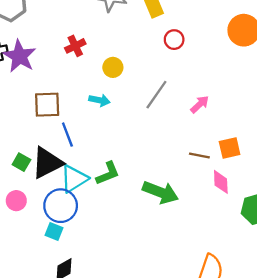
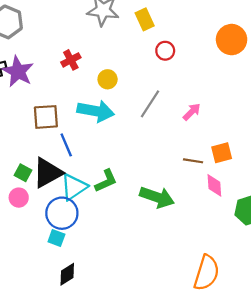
cyan arrow: (99, 100) -> (96, 111), size x1.8
pink circle: (16, 201) -> (19, 198), moved

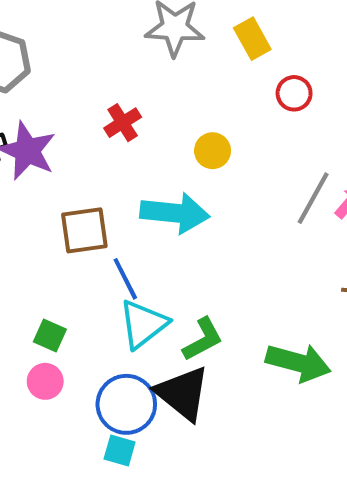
yellow circle: (108, 79) -> (213, 151), moved
gray line: (150, 104) -> (313, 198), moved
black triangle: (48, 173) -> (183, 393), moved, turned -48
cyan triangle: (74, 187) -> (143, 324), moved

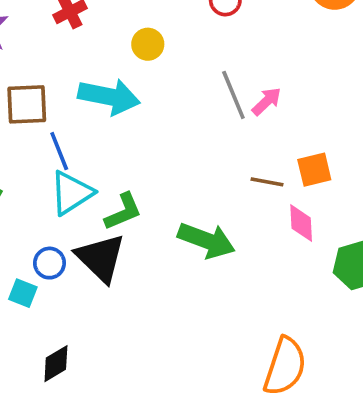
gray line: (313, 198) -> (233, 95), turned -57
blue circle: (126, 404) -> (50, 263), size x0.6
cyan square: (120, 450) -> (23, 293), moved

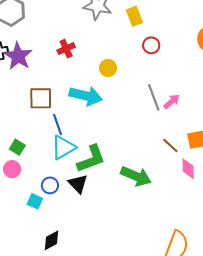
brown line: (267, 182) -> (170, 145), turned 30
green L-shape: (123, 212) -> (91, 159), size x1.4
black triangle: (101, 258) -> (78, 184), size x0.7

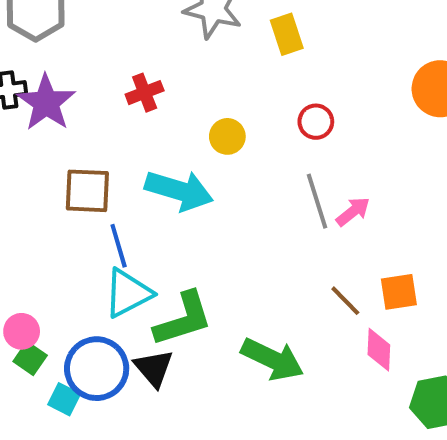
red circle: (151, 45) -> (316, 122), moved
green square: (17, 147) -> (30, 358), moved
blue circle: (50, 185) -> (97, 369), size x1.8

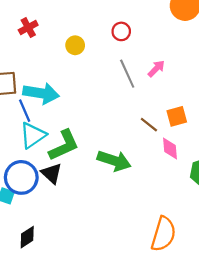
cyan arrow: (179, 190) -> (41, 93), moved
pink arrow: (353, 212) -> (156, 69), moved

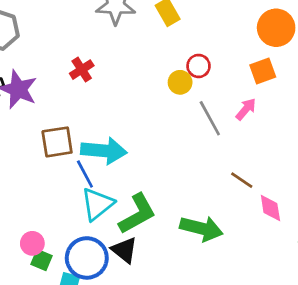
yellow circle: (75, 45) -> (180, 82), moved
orange square: (177, 116) -> (263, 71), moved

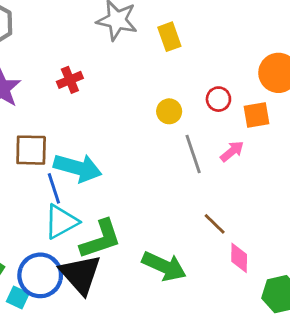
red circle: (199, 66) -> (218, 99), moved
black triangle: (124, 250) -> (80, 274), size x1.5

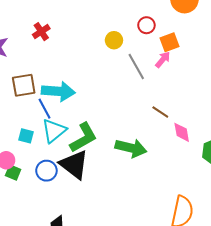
orange square: (257, 115) -> (169, 42), moved
blue circle: (40, 275) -> (46, 171), size x0.7
cyan square: (18, 297) -> (26, 136), moved

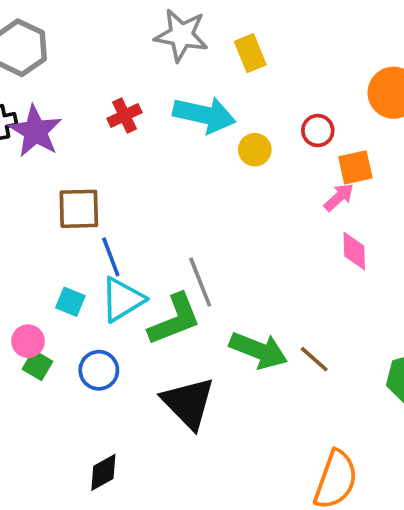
gray line: (136, 67) -> (200, 282), moved
cyan arrow: (58, 91) -> (204, 115), moved
brown line: (160, 112) -> (314, 359), moved
pink diamond: (182, 132) -> (354, 251), moved
black triangle: (74, 165) -> (188, 403), moved

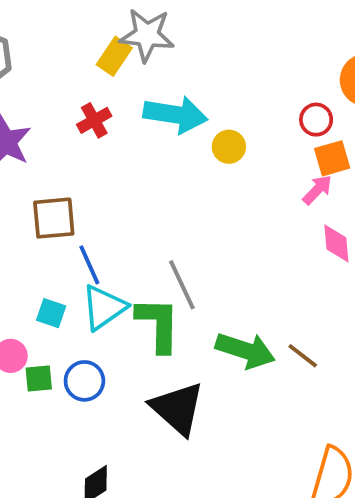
yellow rectangle: (250, 53) -> (114, 56), moved, turned 60
red circle: (318, 131) -> (316, 120), moved
green L-shape: (175, 319) -> (158, 324), turned -64
green square: (37, 365) -> (39, 378), moved, turned -32

